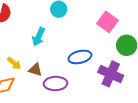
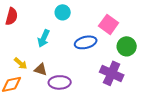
blue ellipse: (80, 57) -> (86, 42), moved

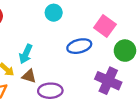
cyan arrow: (44, 38) -> (26, 54), moved

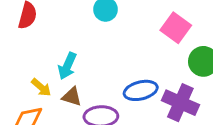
blue ellipse: (79, 46) -> (141, 90), moved

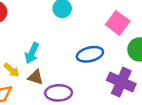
blue ellipse: (141, 90) -> (90, 54), moved

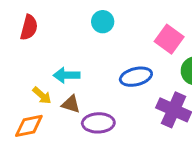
cyan arrow: (32, 53) -> (67, 75), turned 65

